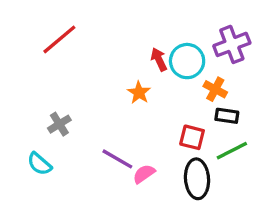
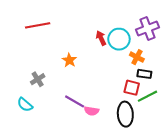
red line: (59, 39) -> (38, 25), turned 30
orange star: (139, 93) -> (69, 60), moved
red square: (192, 137) -> (132, 88), moved
pink semicircle: (144, 174) -> (92, 111), turned -136

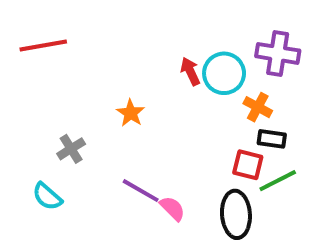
red line: (38, 25) -> (43, 46), moved
purple cross: (148, 29) -> (278, 53), turned 30
pink semicircle: (92, 111) -> (172, 208), turned -144

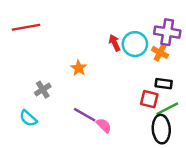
orange cross: (258, 107) -> (160, 52), moved
black ellipse: (236, 214) -> (161, 129), moved

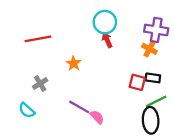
red line: (26, 27) -> (38, 39), moved
cyan circle: (135, 44) -> (105, 22), moved
red square: (149, 99) -> (137, 82), moved

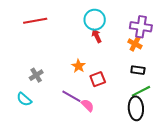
red line: (38, 39) -> (35, 21), moved
orange star: (74, 63) -> (78, 66), moved
red square: (137, 82) -> (98, 79), moved, turned -35

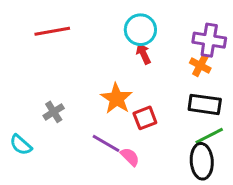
orange star: (78, 66) -> (116, 98), size x1.5
black rectangle: (138, 70) -> (205, 104), size x1.5
cyan semicircle: (24, 99) -> (21, 145), moved

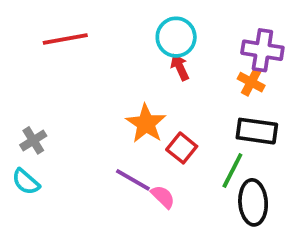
gray cross: (54, 112) -> (33, 140), moved
red square: (145, 118) -> (182, 148), turned -30
green line: (209, 136) -> (232, 170), moved, turned -36

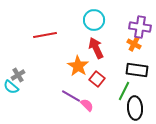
red line: (65, 39) -> (45, 35), moved
red arrow: (180, 67) -> (96, 48), moved, size x1.5
cyan semicircle: (26, 182) -> (11, 87), moved

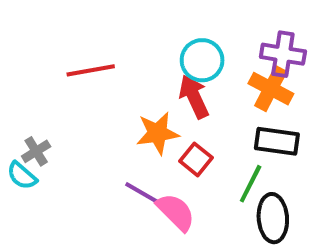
cyan circle: (94, 20) -> (202, 60), moved
orange cross: (134, 44) -> (271, 89), size x1.5
orange star: (78, 66) -> (158, 133), turned 30
pink semicircle: (87, 105) -> (176, 212), size x1.5

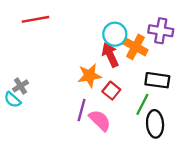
red line: (91, 70) -> (35, 19), moved
orange cross: (271, 89) -> (135, 47), moved
purple line: (143, 194) -> (81, 110), turned 75

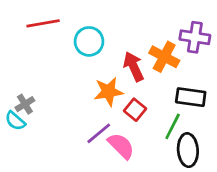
cyan circle: (115, 34) -> (89, 41), moved
purple line: (81, 110) -> (99, 133), turned 35

